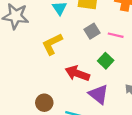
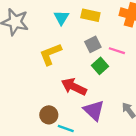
green square: (106, 61) -> (100, 66), moved
brown circle: (44, 103) -> (49, 115), moved

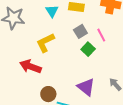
pink line: (117, 51) -> (101, 35), turned 48
red arrow: (74, 87) -> (30, 67), moved

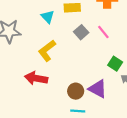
green square: (88, 49) -> (115, 64), moved
brown circle: (48, 94) -> (76, 91), moved

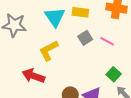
cyan triangle: (48, 17) -> (55, 17), size x1.5
pink line: (103, 32) -> (107, 41), turned -32

